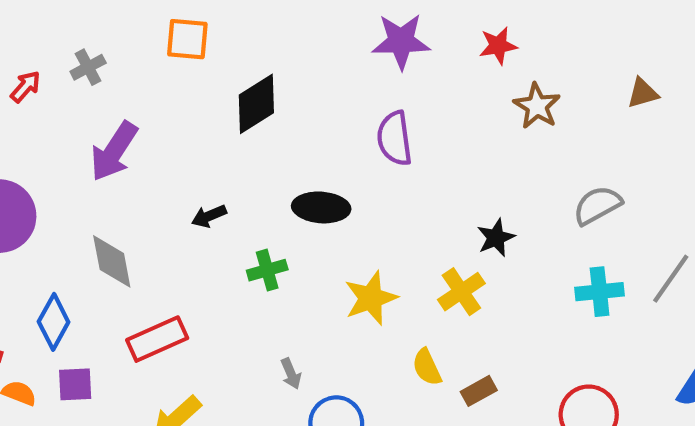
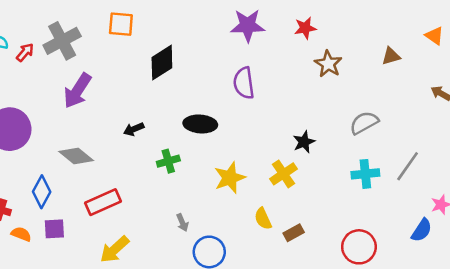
gray cross: (88, 67) -> (62, 41), size x1.8
gray diamond: (112, 261) -> (76, 156), turned -40

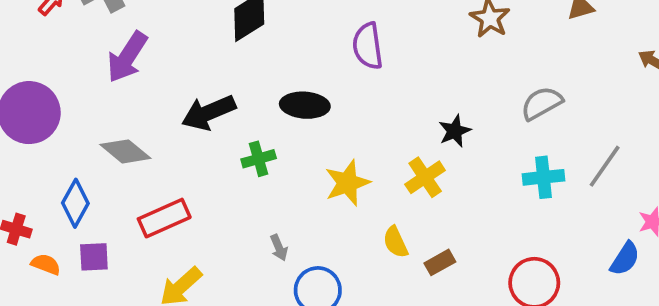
black arrow: (134, 129) -> (209, 113), size x1.8

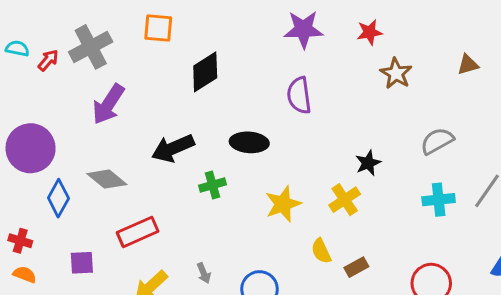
blue diamond: (75, 203) -> (58, 198), moved
gray arrow: (279, 248) -> (204, 273), moved
orange semicircle: (46, 264) -> (25, 274), moved

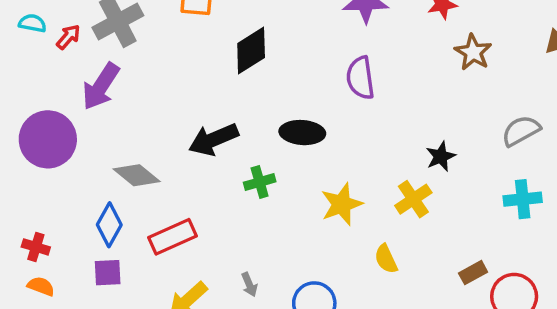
purple arrow: (108, 104) -> (101, 86), moved
blue diamond: (58, 198) -> (109, 225), moved
brown rectangle: (356, 267) -> (473, 273), moved

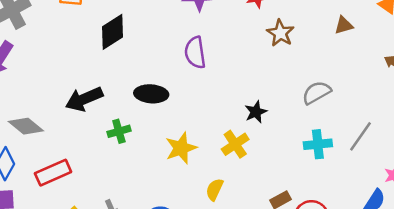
yellow semicircle: (386, 259) -> (215, 189), turned 50

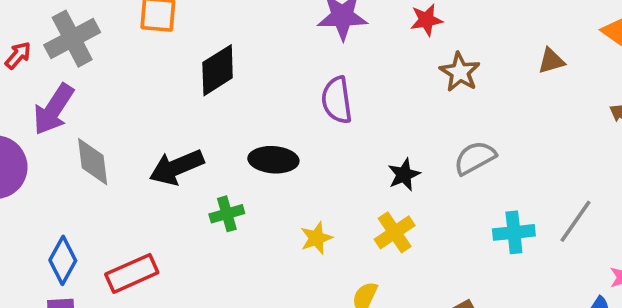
gray semicircle: (317, 93) -> (475, 158), moved
black star: (256, 112) -> (404, 175), moved
gray diamond: (26, 126) -> (93, 162), moved, turned 44
yellow star: (181, 148) -> (316, 238), size x0.7

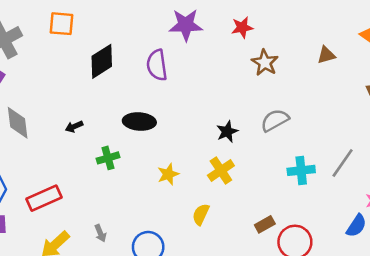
purple semicircle: (337, 100) -> (157, 65), moved
black arrow: (177, 167) -> (74, 127), size x0.5

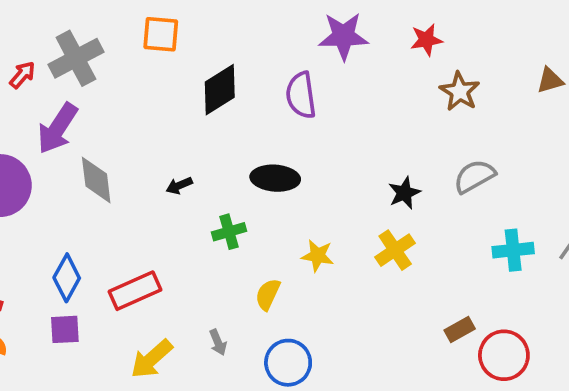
yellow star: (168, 174) -> (318, 256), turned 30
yellow semicircle: (201, 214) -> (268, 294), moved

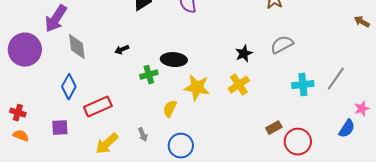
black ellipse: (275, 178) -> (174, 60), moved
yellow star: (318, 256) -> (197, 88), size x1.5
blue diamond: (67, 278) -> (69, 87), moved

